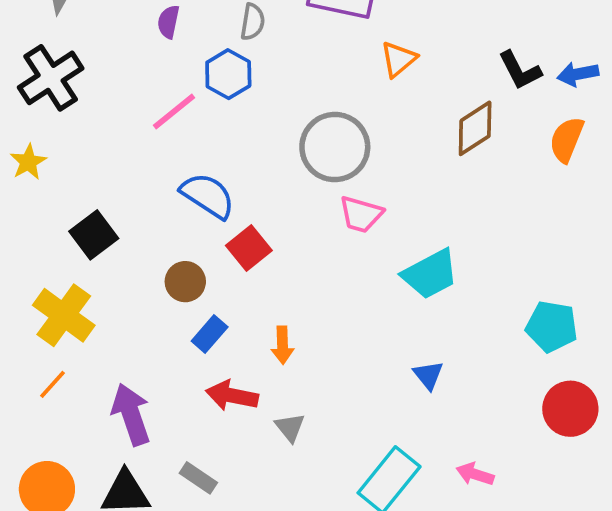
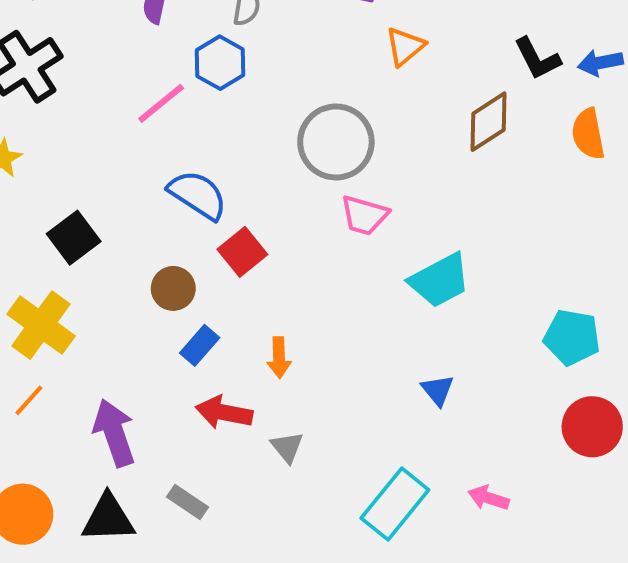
orange semicircle: (567, 140) -> (588, 134), turned -33

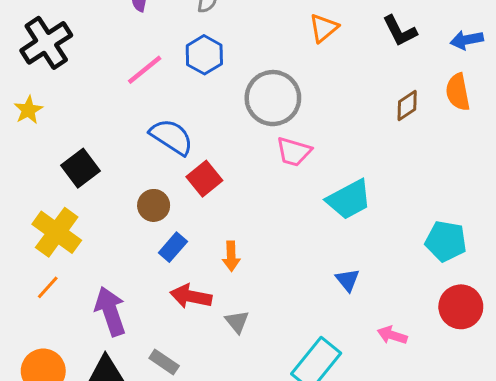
black L-shape: (537, 59) -> (400, 31), moved
blue hexagon: (220, 63) -> (204, 55), moved
brown diamond: (488, 122) -> (407, 105), moved, size x0.7
pink arrow: (488, 498) -> (392, 335), moved

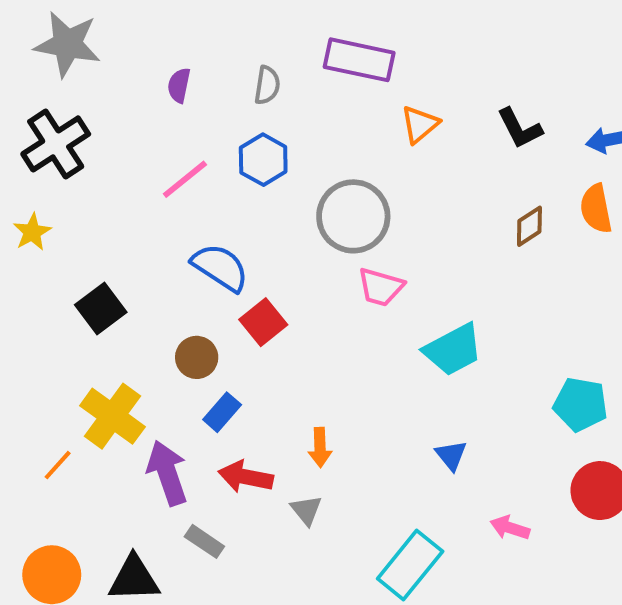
yellow cross: (57, 232) -> (112, 416), moved
orange arrow: (231, 256) -> (320, 447), moved
purple arrow: (110, 311) -> (167, 473), moved
gray rectangle: (164, 362) -> (204, 541), moved

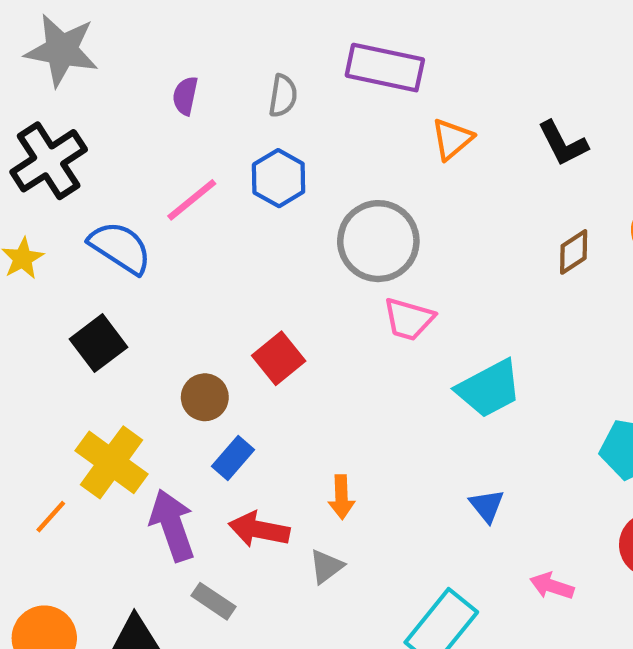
blue semicircle: (220, 267) -> (120, 248), moved
gray triangle: (306, 510) -> (326, 566), turned 32

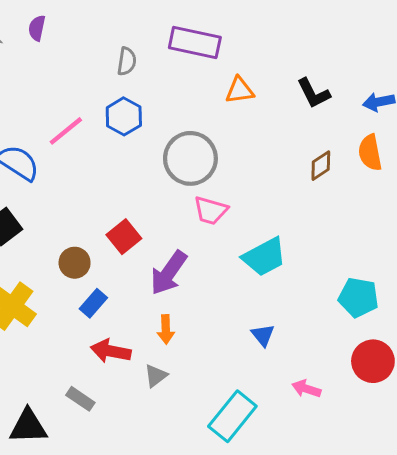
purple semicircle: (185, 96) -> (37, 28), moved
orange triangle: (452, 139) -> (240, 90), turned 32
purple arrow: (172, 525) -> (169, 273), moved, turned -126

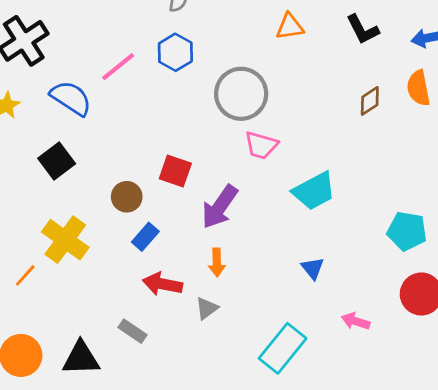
red square: (124, 237) -> (175, 171), turned -32

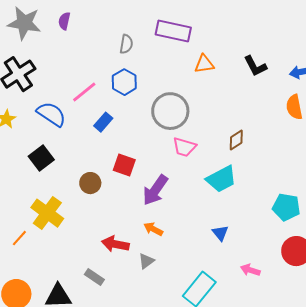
brown diamond: (370, 101) -> (236, 140), moved
blue rectangle: (145, 237) -> (103, 122), moved
orange arrow: (217, 263) -> (153, 229), turned 120

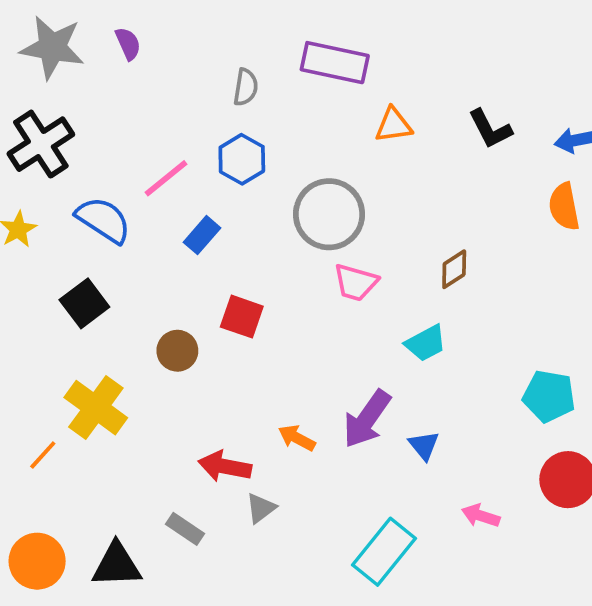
purple semicircle: (64, 21) -> (128, 44), turned 144
cyan trapezoid: (221, 179) -> (426, 343), size x0.7
purple arrow: (155, 190) -> (367, 419), moved
gray triangle: (146, 261) -> (261, 508), moved

